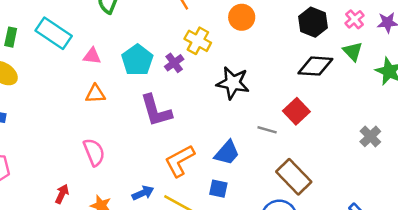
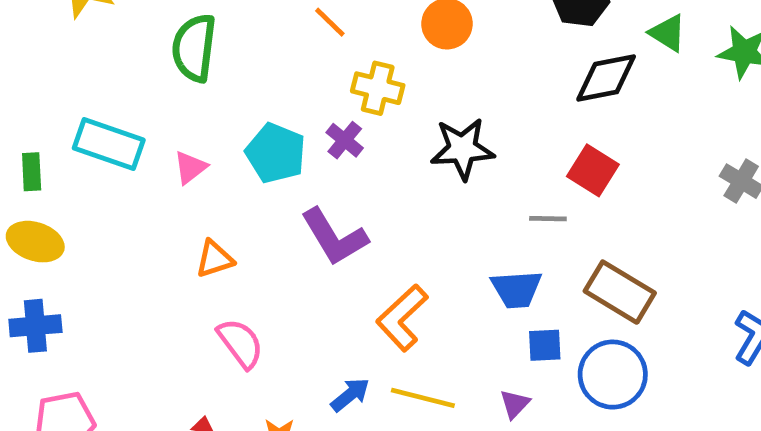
pink triangle: (92, 56) -> (190, 167), turned -30
orange triangle: (95, 94) -> (215, 259), moved
blue trapezoid: (227, 153) -> (517, 289), moved, turned 60
blue square: (218, 189) -> (545, 345), moved

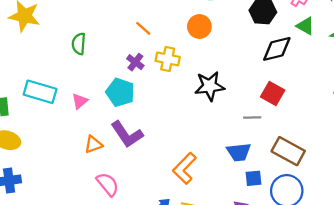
green semicircle: (194, 48) -> (79, 44), size x0.7
purple cross: (345, 140) -> (135, 62), moved
purple L-shape: (334, 237) -> (127, 134), moved

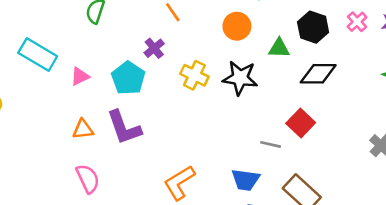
green triangle: (305, 26) -> (279, 48), moved, turned -42
yellow cross: (168, 59) -> (194, 75), moved
black star: (210, 86) -> (240, 78), moved

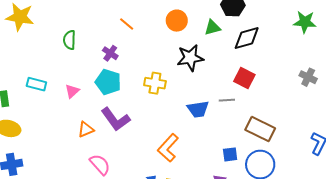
purple cross: (154, 48) -> (110, 53), moved
cyan rectangle: (38, 54) -> (36, 84), size x0.7
yellow cross: (194, 75) -> (155, 83), moved
blue trapezoid: (245, 180) -> (198, 109), moved

